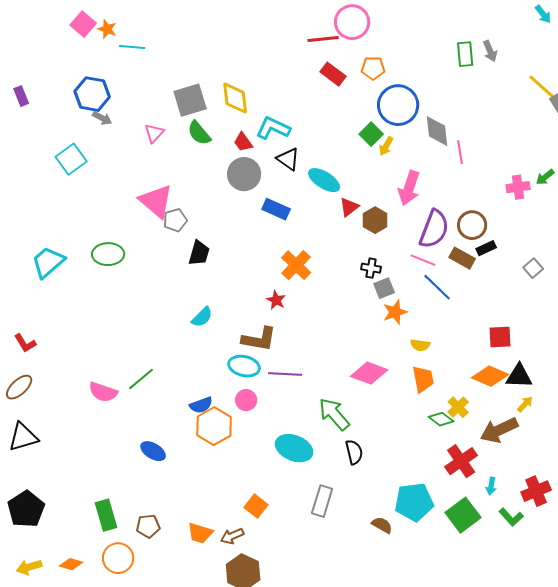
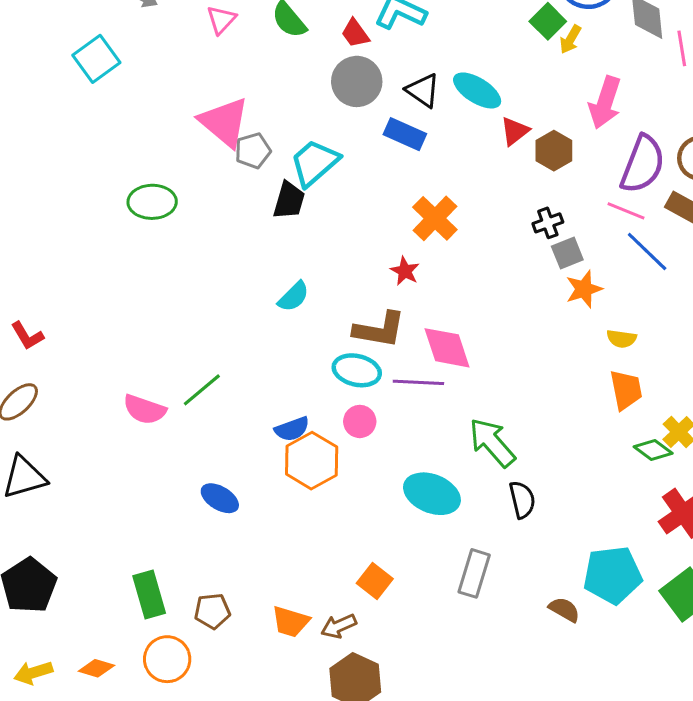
black triangle: (288, 159) -> (423, 90), moved
cyan trapezoid: (48, 262) -> (315, 163), moved
black cross: (371, 268) -> (548, 223), turned -30
pink diamond: (369, 373) -> (447, 348), moved, turned 51

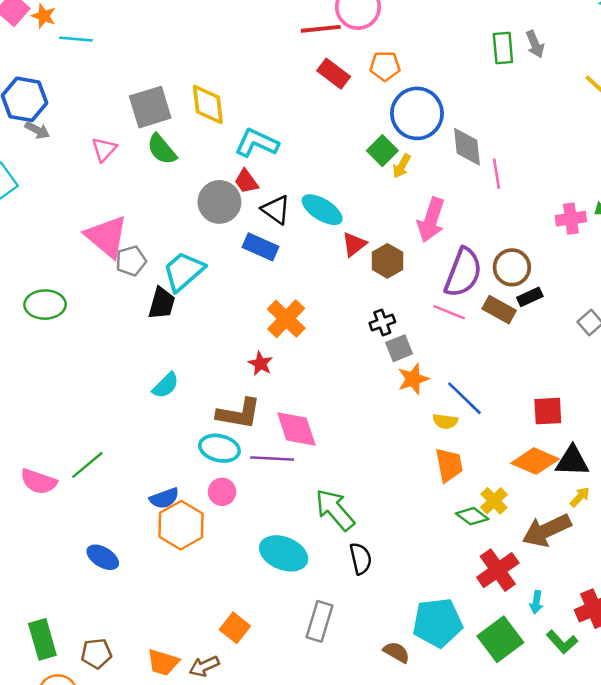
red trapezoid: (355, 33) -> (246, 181), moved
blue line: (647, 251) -> (464, 398), moved

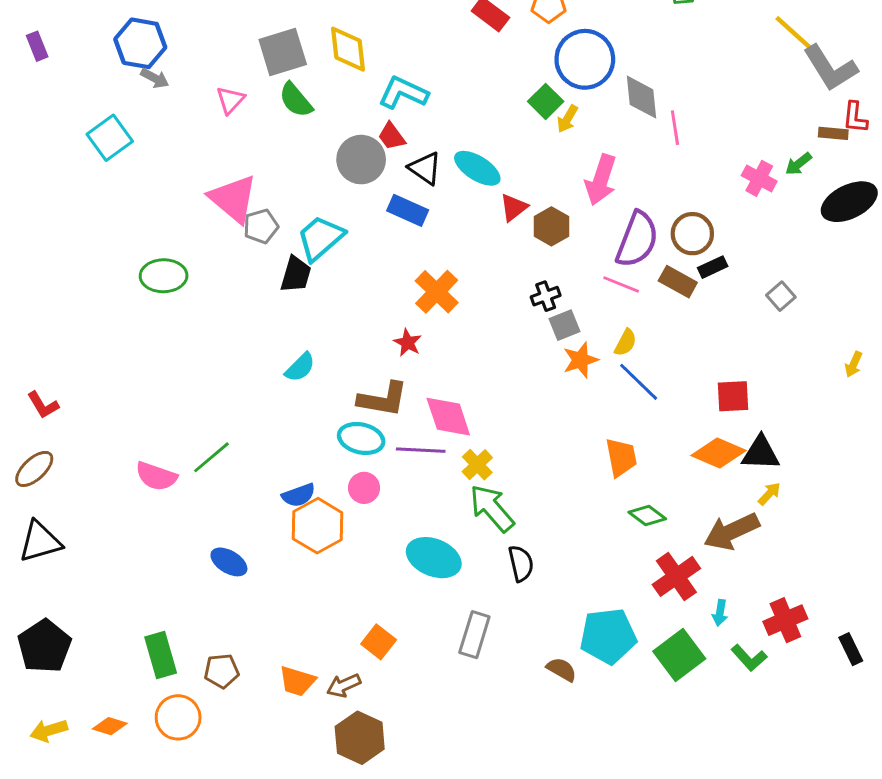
pink cross: (571, 219) -> (759, 178), turned 36
yellow semicircle: (445, 421) -> (626, 343), moved, turned -70
yellow cross: (494, 501) -> (477, 465), moved

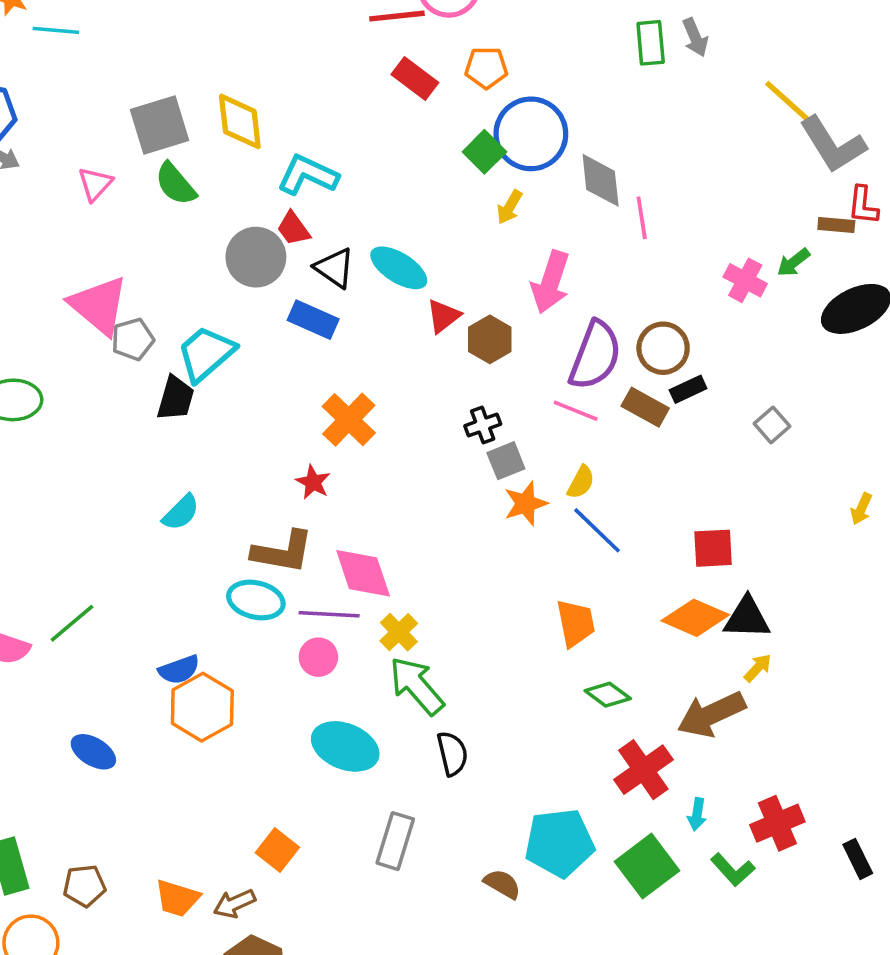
green square: (546, 101) -> (484, 152), moved
pink circle: (364, 488) -> (318, 657), moved

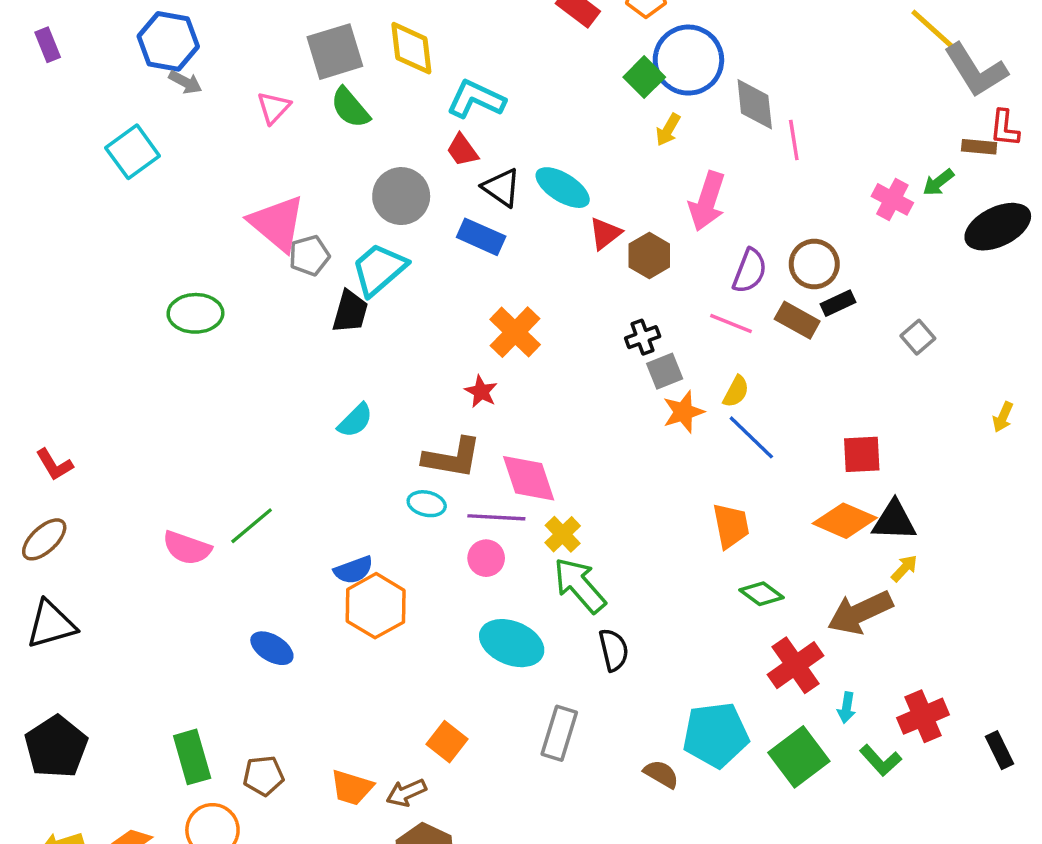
gray circle: (256, 257) -> (401, 196), moved
purple semicircle: (595, 355) -> (750, 271), size x0.7
cyan ellipse: (256, 600) -> (427, 504), size x0.7

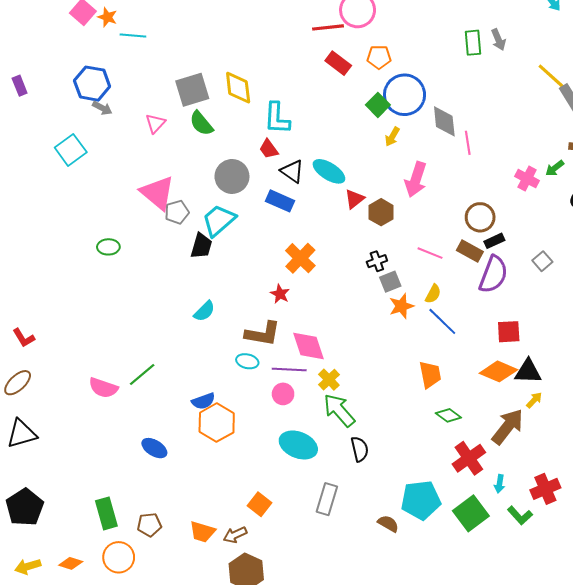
cyan L-shape: (476, 99) -> (277, 118), turned -112
purple semicircle: (750, 271) -> (493, 274), moved, size x1.4
green ellipse: (195, 313) -> (108, 247), size x0.7
brown arrow: (860, 612) -> (508, 427), turned 153

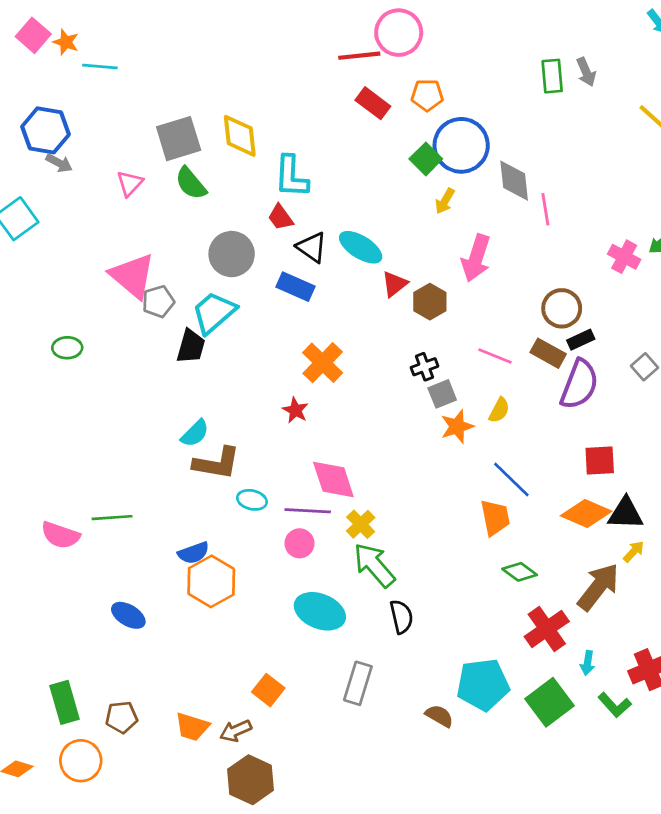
blue line: (442, 321) -> (511, 480), moved
brown L-shape: (263, 334) -> (217, 463), moved
green line: (142, 375) -> (112, 518), turned 36

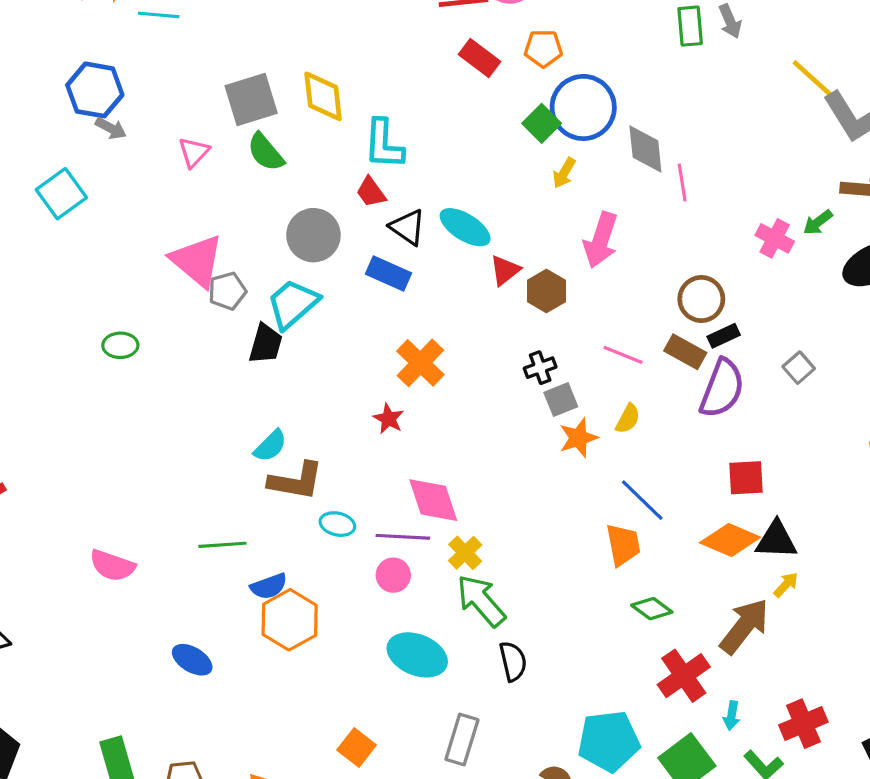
green line: (112, 518) -> (222, 545), moved

